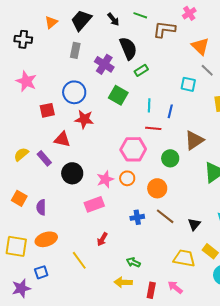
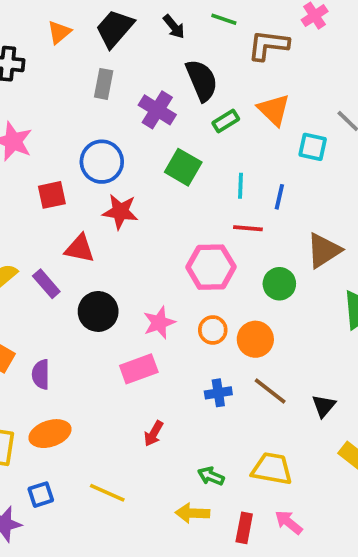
orange triangle: (200, 46) -> (274, 110), moved
orange circle: (127, 178) -> (213, 330), moved
yellow trapezoid: (184, 258) -> (272, 469), moved
yellow line: (79, 260) -> (107, 493), moved, turned -30

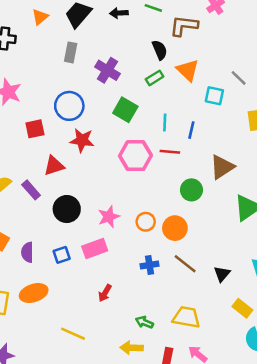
black arrow: (174, 27) -> (119, 13), turned 126
black semicircle: (202, 80) -> (160, 50), moved, size x0.7
red triangle: (80, 249) -> (54, 166), turned -30
pink hexagon: (211, 267) -> (135, 156), moved
blue square: (41, 495) -> (62, 255), moved

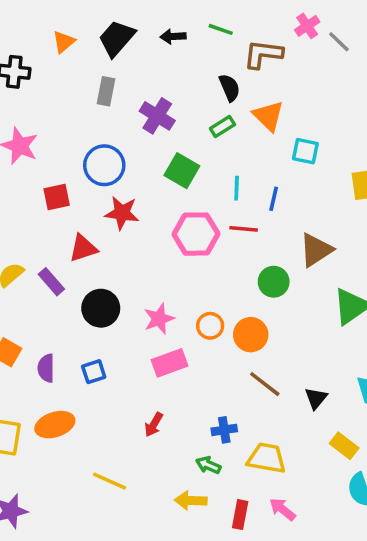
gray line: (239, 78) -> (339, 42), moved
pink rectangle: (95, 248) -> (170, 363), moved
blue cross: (149, 265) -> (224, 430), moved

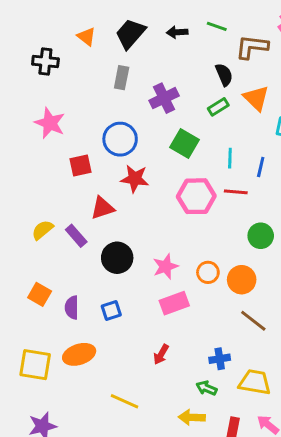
orange triangle: (64, 42) -> (86, 37), turned -42
purple cross: (157, 116) -> (164, 98), turned 32

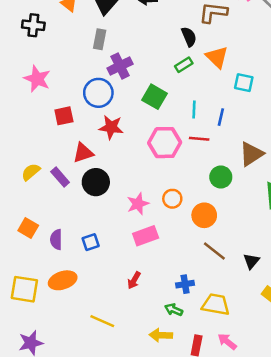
purple cross: (164, 98) -> (120, 66), moved
black circle: (117, 258) -> (96, 182), moved
orange circle: (208, 272) -> (172, 199), moved

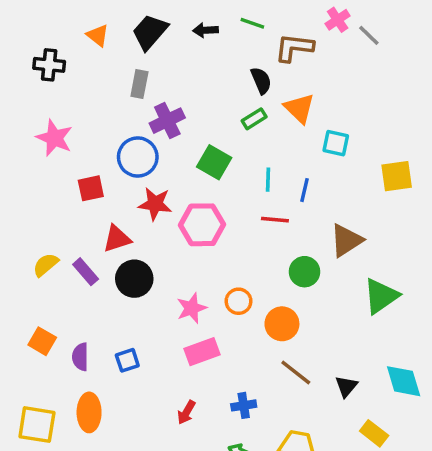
pink hexagon: (165, 143) -> (202, 225), moved
orange ellipse: (63, 280) -> (89, 412), turned -72
blue cross: (185, 284) -> (244, 405), moved

